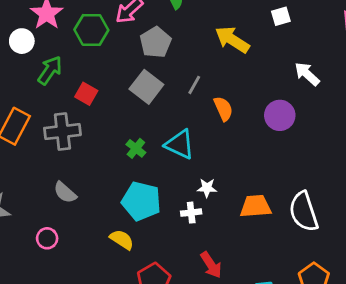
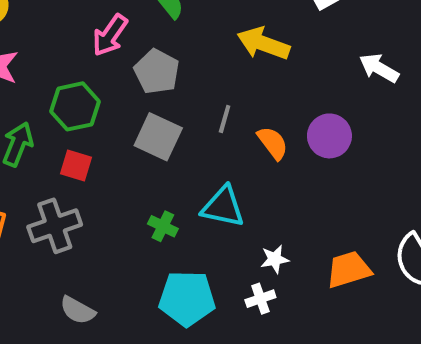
green hexagon: (91, 30) -> (75, 106), moved
purple circle: (280, 115) -> (329, 136), moved

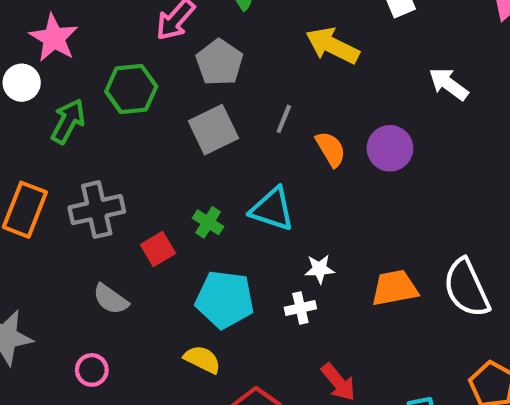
gray square: (158, 137) -> (213, 130), turned 33
red square: (76, 166) -> (158, 249), moved, turned 36

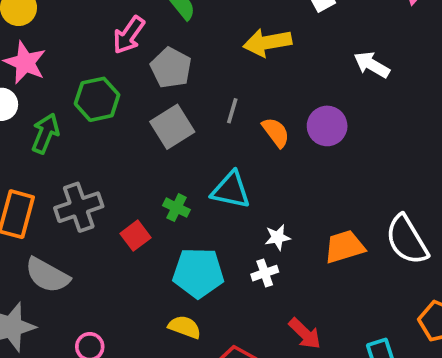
yellow arrow: (332, 46) -> (267, 42), turned -30
gray semicircle: (111, 299) -> (47, 275), moved, size x1.4

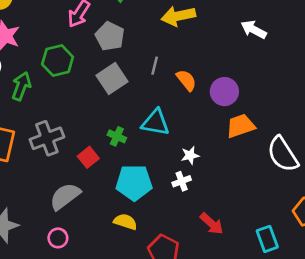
purple circle: (327, 126) -> (224, 92), moved
orange trapezoid: (344, 247) -> (241, 126), moved
gray semicircle: (47, 275) -> (65, 196), moved, turned 116

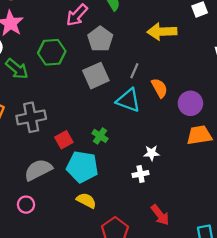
green arrow: (21, 86) -> (17, 69), turned 100
cyan triangle: (155, 123) -> (128, 100), moved
green cross: (117, 136) -> (100, 136), moved
cyan pentagon: (134, 183) -> (82, 167), moved

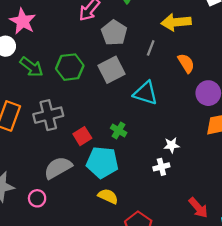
green hexagon: (52, 52) -> (70, 67), moved
gray line: (134, 71) -> (151, 48), moved
orange semicircle: (159, 88) -> (186, 63), moved
pink circle: (26, 205) -> (37, 198), moved
red arrow: (160, 215) -> (198, 208), moved

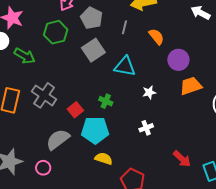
green hexagon: (70, 67) -> (56, 32), moved
gray cross: (48, 115) -> (44, 95), turned -35
white star: (171, 145) -> (149, 92), moved

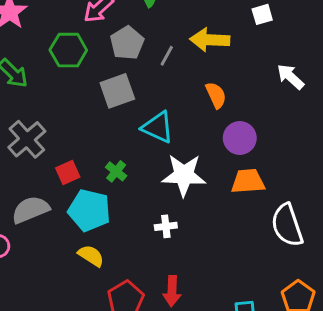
gray line: (124, 27) -> (167, 56), moved
white star: (149, 92) -> (184, 175), size x2.0
red arrow: (182, 159) -> (172, 291), moved, turned 36

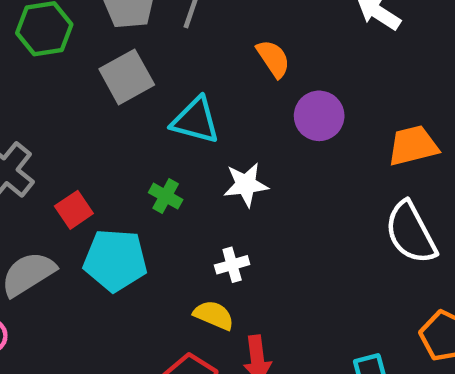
green cross: (116, 171) -> (166, 196), moved
white star: (184, 175) -> (246, 185), size x0.7
orange trapezoid: (248, 181) -> (413, 146), moved
yellow semicircle: (91, 256) -> (214, 315), moved

